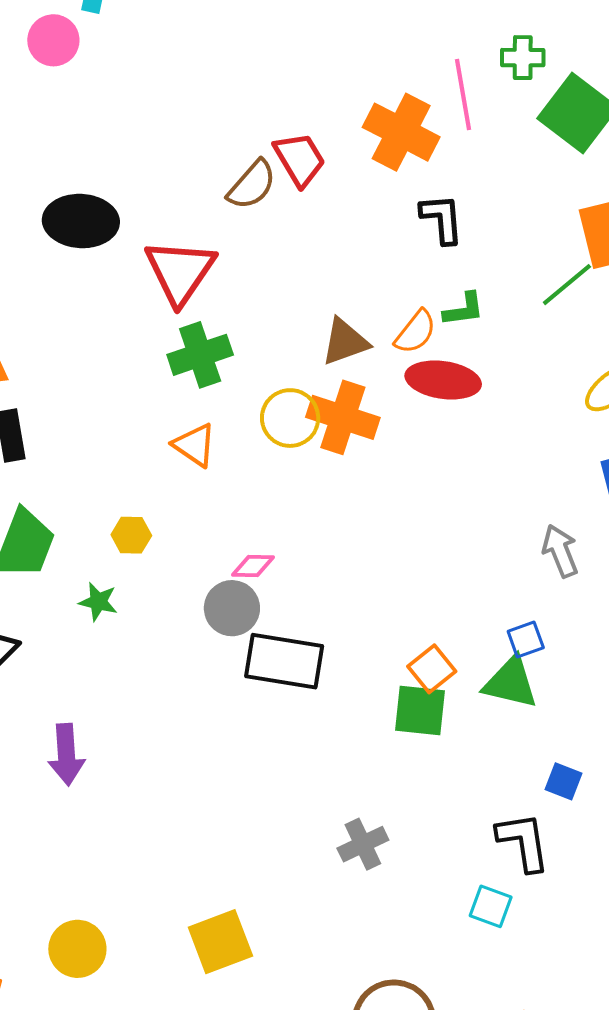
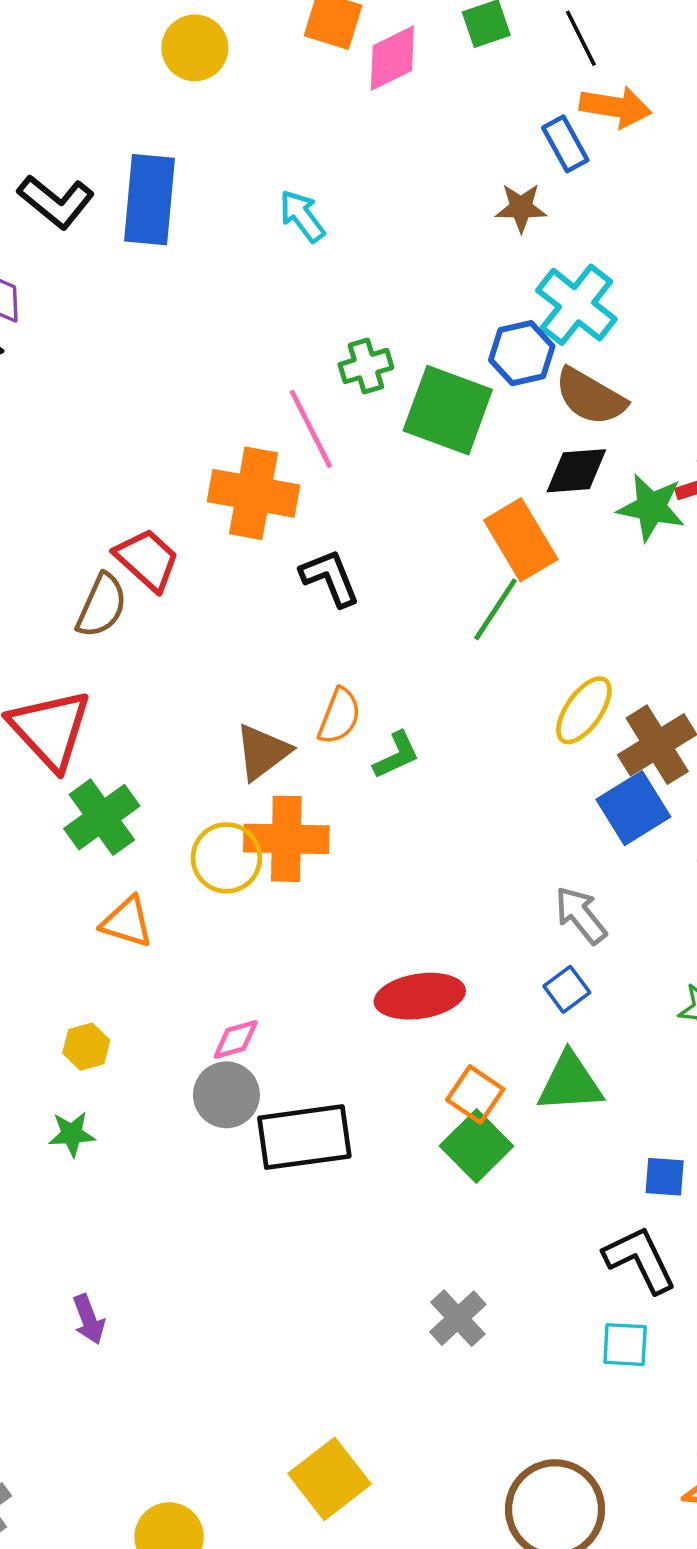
green L-shape: (464, 309) -> (396, 755), moved
red ellipse: (443, 380) -> (420, 996), moved
blue square: (526, 640) -> (567, 989), moved
green square: (420, 711) -> (476, 1146), turned -34
purple arrow: (66, 755) -> (89, 1319), size x0.7

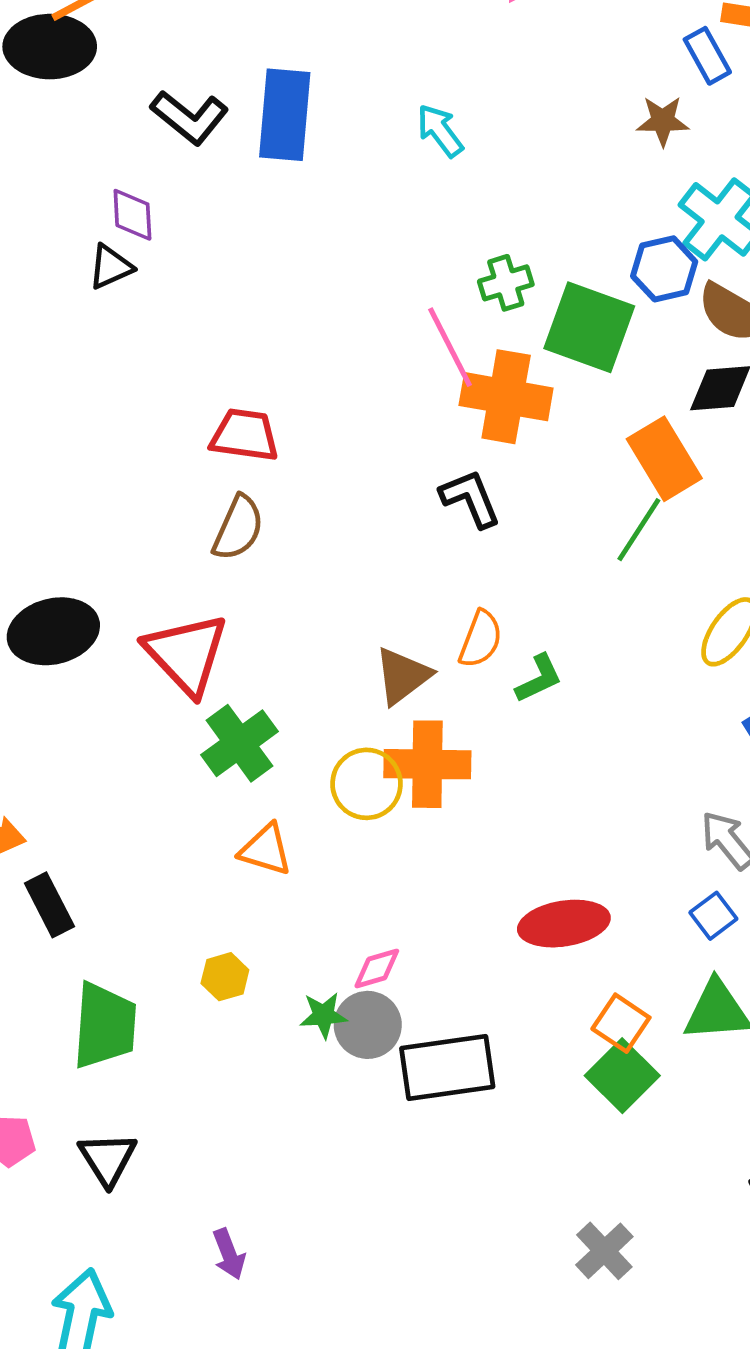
orange cross: (253, 493) -> (506, 397), moved
red trapezoid: (147, 560) -> (245, 435), moved, turned -34
green star: (72, 1134) -> (324, 1015), moved

